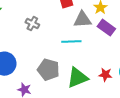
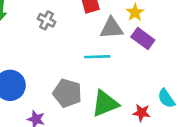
gray cross: (32, 24) -> (46, 20), moved
red star: (105, 75) -> (142, 113), moved

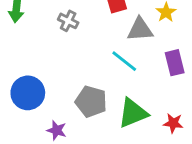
purple rectangle: (143, 38) -> (175, 63), moved, turned 40
cyan line: (97, 57) -> (124, 61), turned 40

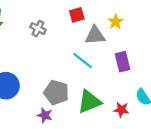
purple star: (57, 130) -> (45, 115), moved

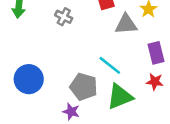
cyan line: (83, 61) -> (110, 65), moved
red star: (121, 110) -> (155, 82), moved

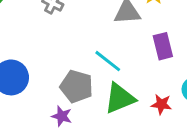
red star: (155, 82) -> (161, 104), moved

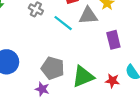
cyan line: (108, 61) -> (63, 23), moved

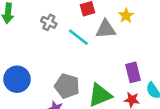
purple rectangle: (113, 40) -> (133, 72), moved

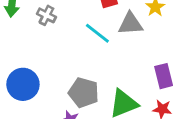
gray cross: (49, 22) -> (46, 15), moved

